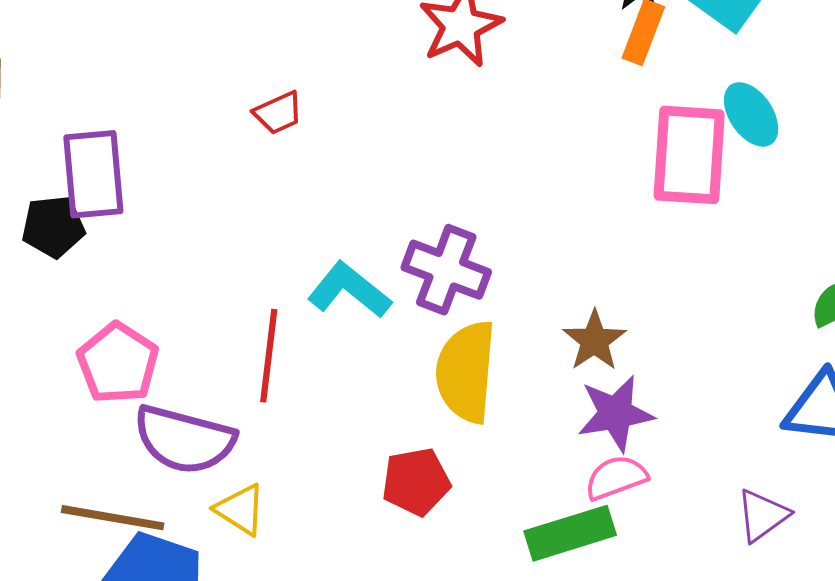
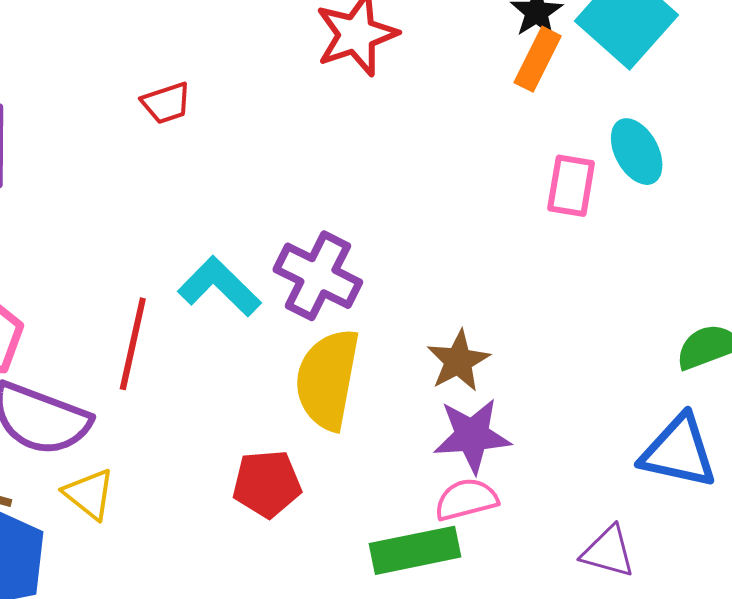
pink rectangle: (689, 155) -> (571, 186), size x0.6
purple triangle: (762, 515) -> (608, 552), turned 46

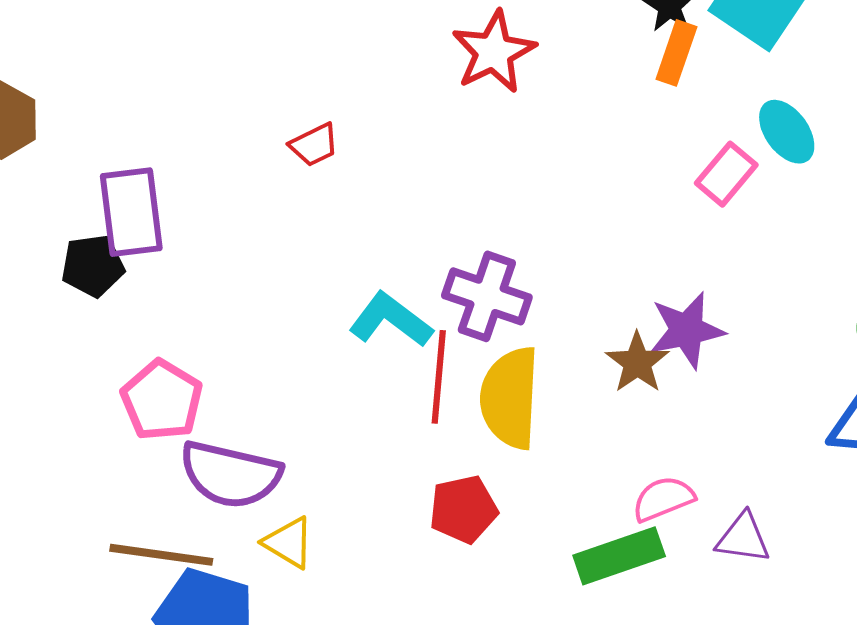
pink rectangle: (571, 186) -> (726, 174), turned 38
red line: (133, 344) -> (439, 377), moved
purple star: (472, 436) -> (687, 330), moved
purple triangle: (608, 552) -> (743, 538), moved

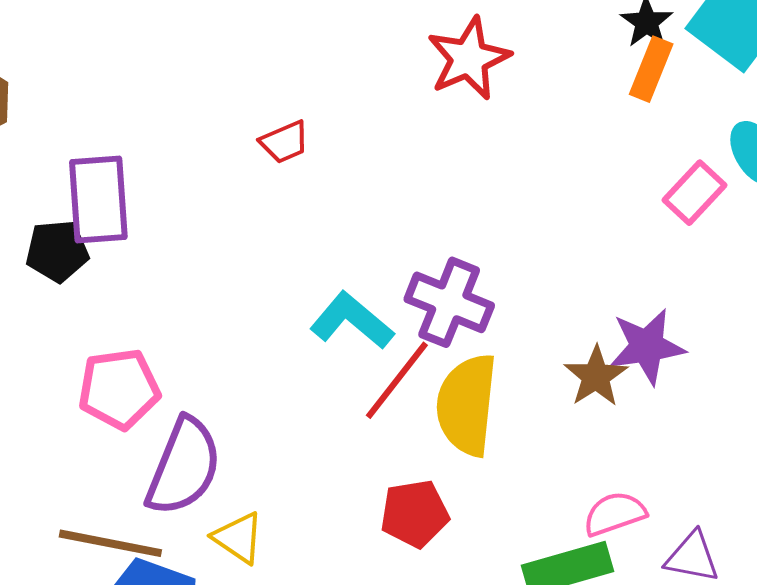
red line: (439, 377) -> (397, 380), turned 30
pink pentagon: (162, 400) -> (119, 389), turned 30
purple semicircle: (230, 474) -> (184, 467), turned -84

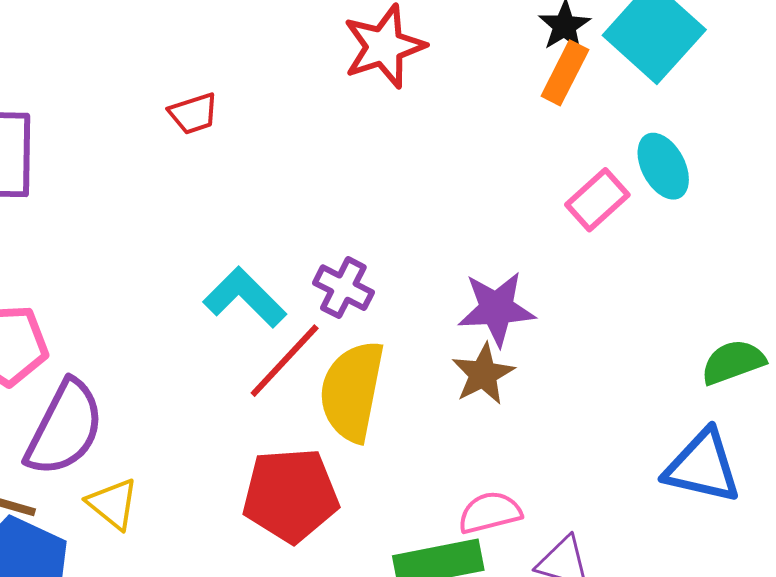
purple cross: (449, 302) -> (343, 288), size x0.7
purple star: (647, 346) -> (497, 309), moved
red pentagon: (415, 514) -> (291, 495), size x1.4

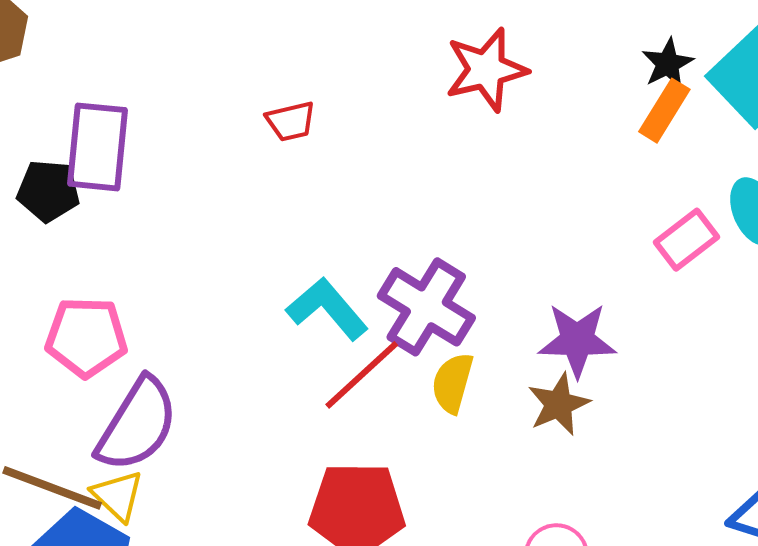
purple cross: (343, 288) -> (426, 307), size x1.6
yellow semicircle: (352, 391) -> (452, 383), moved, size x0.6
yellow triangle: (113, 504) -> (118, 496), moved

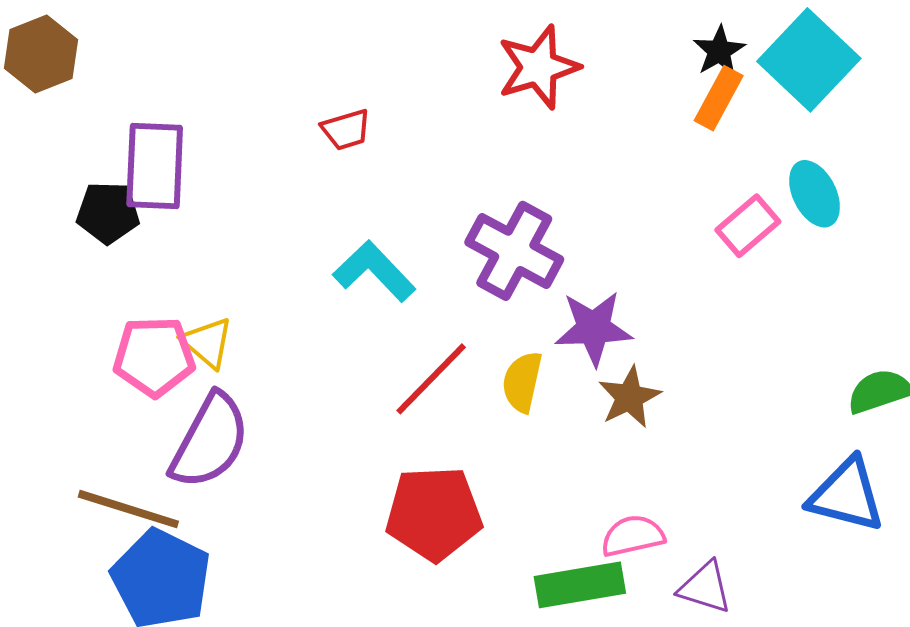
purple cross: (426, 307) -> (514, 251), moved
cyan L-shape: (327, 309) -> (374, 271), moved
purple star: (577, 340) -> (594, 328), moved
yellow triangle: (118, 496) -> (207, 343), moved

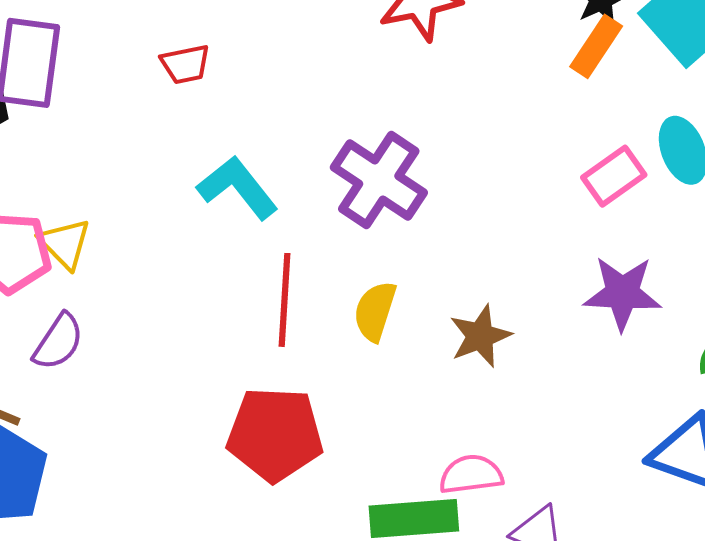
red trapezoid: (346, 130) -> (185, 64), moved
purple star: (594, 328) -> (622, 293), moved
red line: (431, 379) -> (284, 300), turned -46
purple semicircle: (210, 441) -> (58, 342), size x0.6

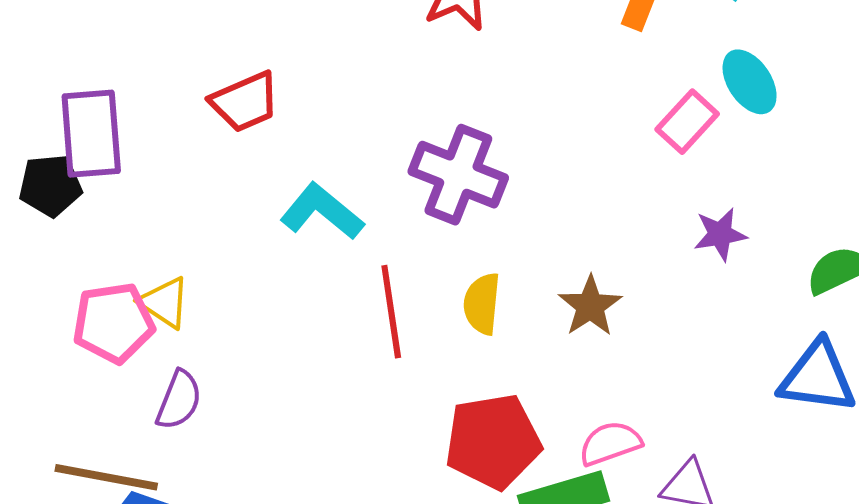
red trapezoid: (185, 64) -> (245, 102), size x1.4
purple star: (622, 293) -> (720, 234), size x0.7
red pentagon: (275, 434) -> (493, 441), moved

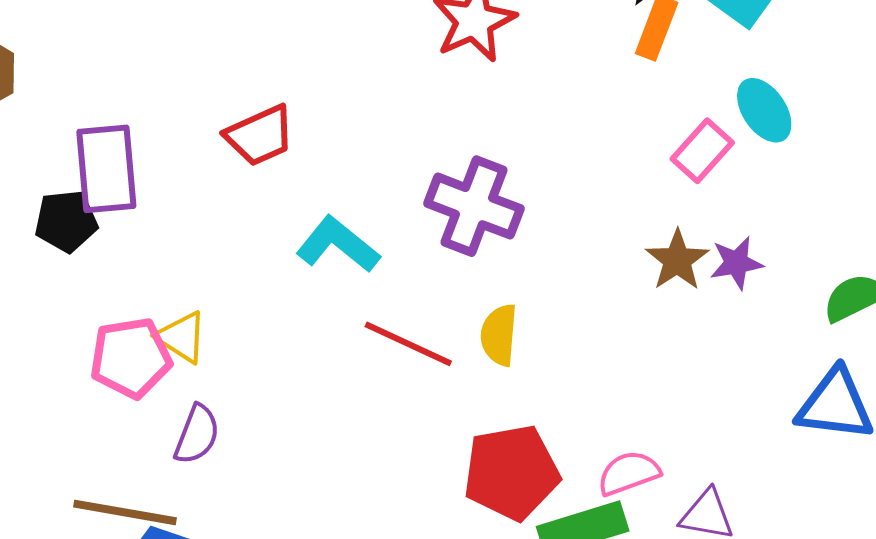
brown star: (590, 306) -> (677, 260), moved
red line: (391, 312) -> (408, 344), turned -56

